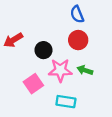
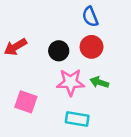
black circle: (43, 50) -> (59, 51), moved
pink square: (33, 84) -> (26, 102), moved, turned -36

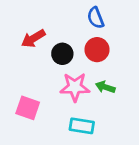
red arrow: (15, 47) -> (33, 39), moved

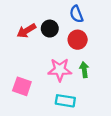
black circle: (62, 54) -> (50, 29), moved
green arrow: (105, 87) -> (84, 70), turned 64

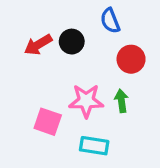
red circle: (78, 40) -> (131, 59), moved
pink square: (22, 86) -> (48, 122), moved

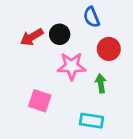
pink star: (86, 101) -> (72, 66), moved
cyan rectangle: (94, 146) -> (92, 121), moved

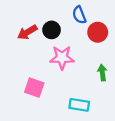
red circle: (109, 49) -> (98, 32), moved
green arrow: (101, 83) -> (102, 73), moved

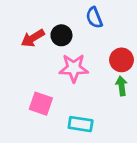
red circle: (98, 32) -> (122, 60), moved
cyan rectangle: (79, 105) -> (81, 124), moved

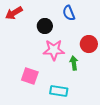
red arrow: (33, 38) -> (14, 13), moved
green arrow: (122, 86) -> (74, 63), moved

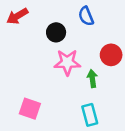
pink square: (30, 76) -> (30, 109), moved
cyan rectangle: (59, 91) -> (90, 115), moved, turned 66

